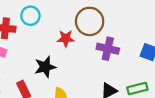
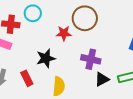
purple cross: (108, 49) -> (91, 59), moved

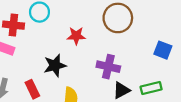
brown circle: (85, 18) -> (118, 18), moved

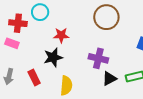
red star: (76, 36) -> (61, 35), moved

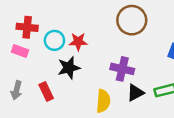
cyan circle: (40, 12) -> (54, 40), moved
yellow semicircle: (66, 86) -> (103, 101), moved

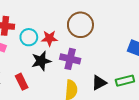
brown circle: (132, 20) -> (80, 25), moved
purple cross: (122, 69) -> (70, 59), moved

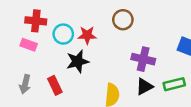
brown circle: (80, 25) -> (123, 20), size x0.7
purple cross: (70, 59) -> (143, 59), moved

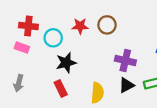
red star: (87, 35) -> (80, 26), moved
red rectangle: (55, 85) -> (61, 88), moved

